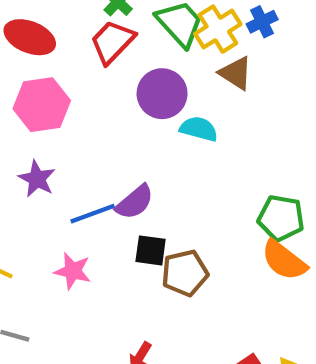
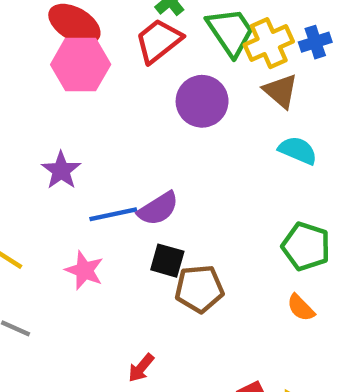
pink hexagon: (42, 105) -> (81, 64), moved
cyan semicircle: (199, 129) -> (298, 150), moved
orange semicircle: (284, 260) -> (301, 308), moved, size x0.6

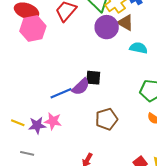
purple circle: (202, 101) -> (107, 27), moved
purple star: (61, 170) -> (37, 125), moved, turned -30
black square: (167, 261) -> (93, 78), moved

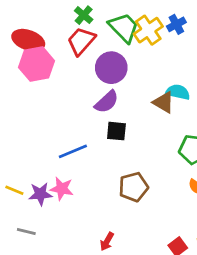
brown triangle: (125, 23) -> (164, 102), moved
purple circle: (107, 27) -> (111, 68), moved
purple semicircle: (81, 87) -> (107, 102), moved

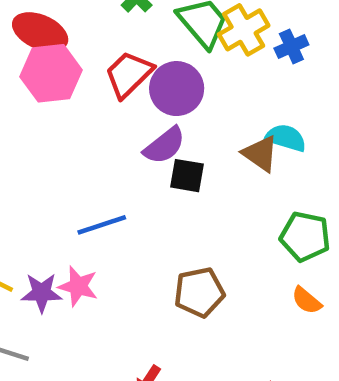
blue cross: (176, 24) -> (291, 46), moved
red trapezoid: (81, 41) -> (129, 74), moved
black square: (116, 131) -> (187, 176), moved

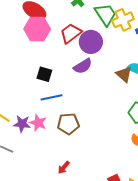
black square: (187, 176) -> (44, 74), moved
brown pentagon: (199, 292) -> (68, 124), moved

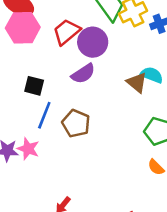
blue line: (52, 97) -> (44, 115), turned -55
brown pentagon: (68, 124) -> (76, 123), moved, turned 30

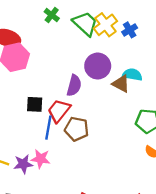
red trapezoid: (66, 32) -> (59, 111), moved
purple circle: (93, 42) -> (98, 66), moved
purple semicircle: (83, 74) -> (74, 85), turned -30

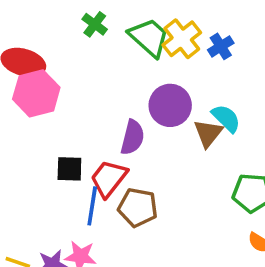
cyan semicircle: (132, 75) -> (226, 118), turned 36
brown triangle: (121, 84) -> (208, 133), turned 42

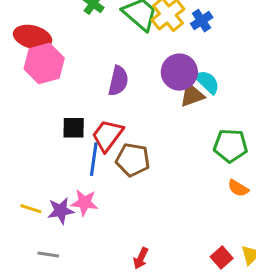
purple circle: (170, 105) -> (179, 72), moved
brown triangle: (208, 133) -> (192, 95), turned 32
purple semicircle: (133, 137) -> (118, 81), moved

